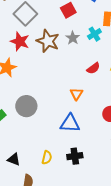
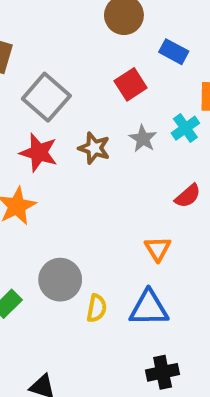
brown star: (48, 41) -> (94, 148), size x0.7
yellow semicircle: (47, 158) -> (97, 308), moved

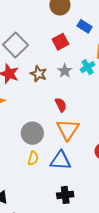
red semicircle: (188, 196) -> (61, 105), moved, turned -80
orange triangle: (158, 249) -> (68, 130), size x1.6
gray circle: (60, 280) -> (32, 133), moved

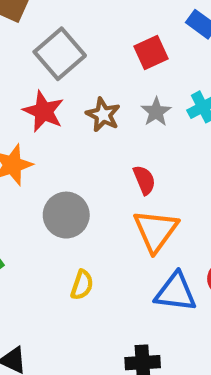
gray circle: (32, 133) -> (66, 215), moved
blue triangle: (61, 161) -> (176, 292), moved

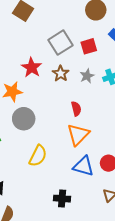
gray square: (60, 54) -> (60, 43), moved
gray circle: (66, 215) -> (24, 119), moved
yellow semicircle: (82, 285) -> (38, 156), size x1.5

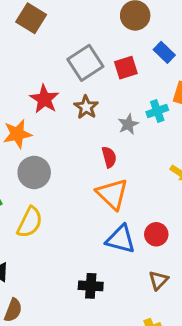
gray star: (87, 76) -> (128, 124), moved
orange triangle: (78, 135) -> (112, 194), turned -30
yellow semicircle: (38, 156) -> (30, 222), moved

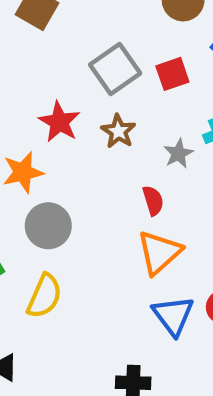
orange triangle: (112, 194) -> (159, 252), turned 36
blue triangle: (121, 239) -> (173, 316), turned 40

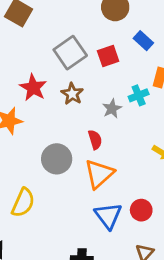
gray circle: (48, 226) -> (57, 159), moved

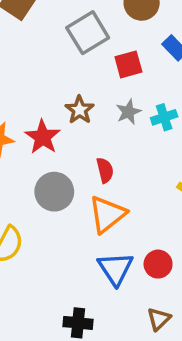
gray square: (70, 53) -> (88, 33), moved
red star: (33, 88) -> (43, 137), moved
gray star: (112, 109) -> (128, 112), moved

